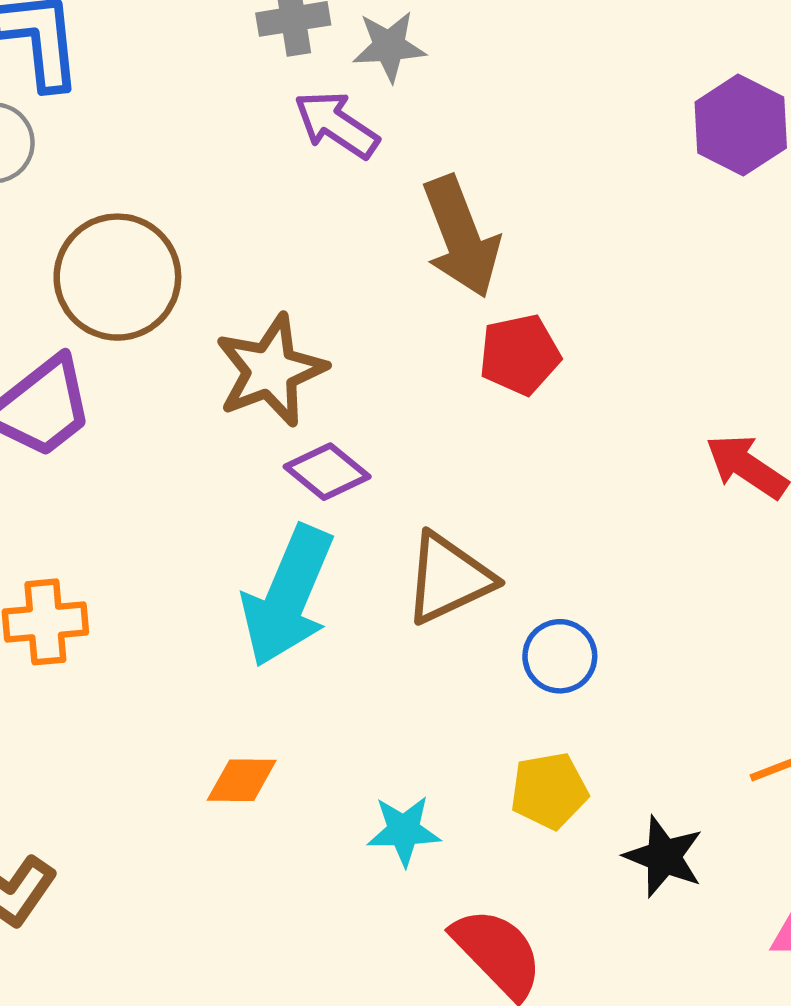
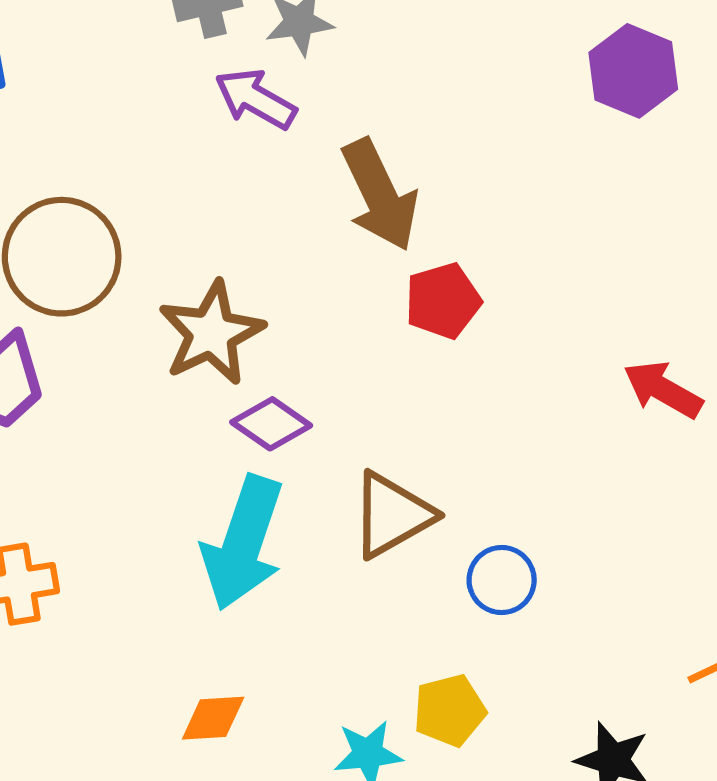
yellow pentagon: (549, 791) -> (450, 710), moved

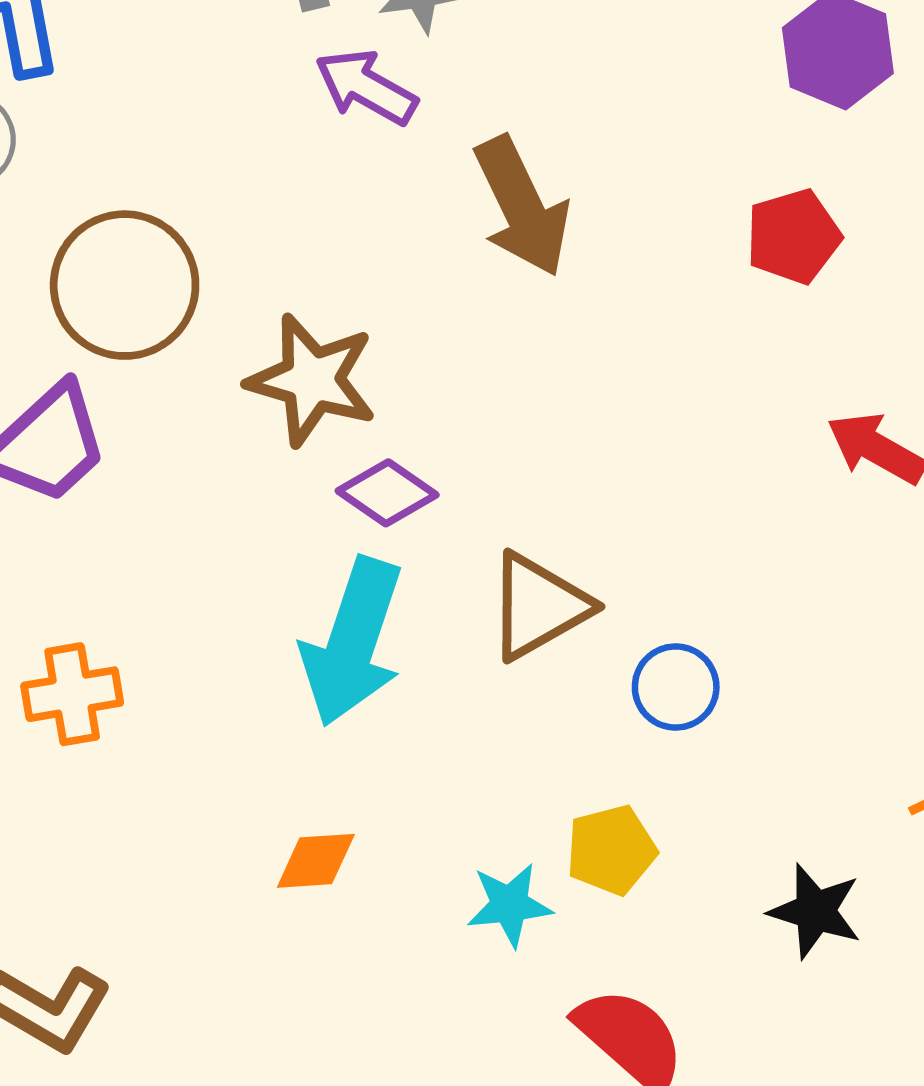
red pentagon: (443, 301) -> (793, 236), moved
brown star: (211, 333) -> (312, 380), turned -30

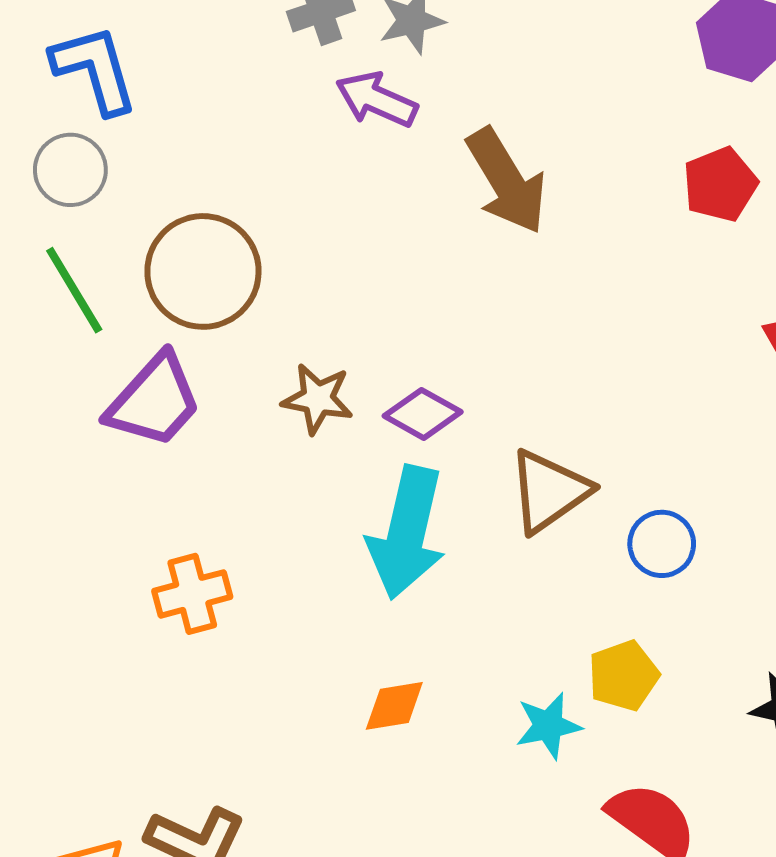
brown star: (312, 380) -> (318, 399), moved, size x0.7

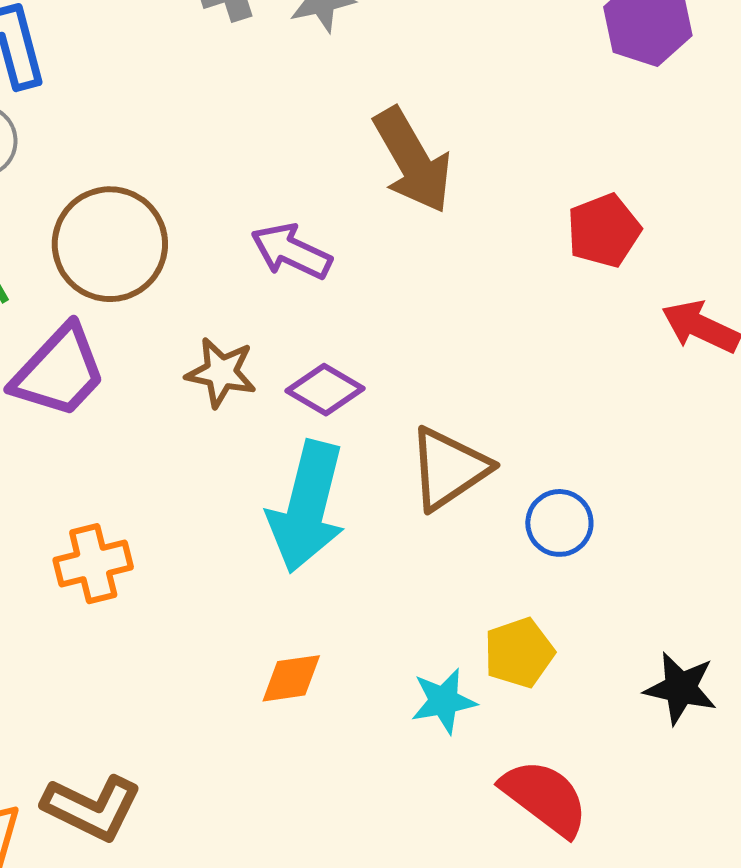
purple arrow: (376, 100) -> (291, 251), moved
red pentagon: (720, 184) -> (604, 231), moved

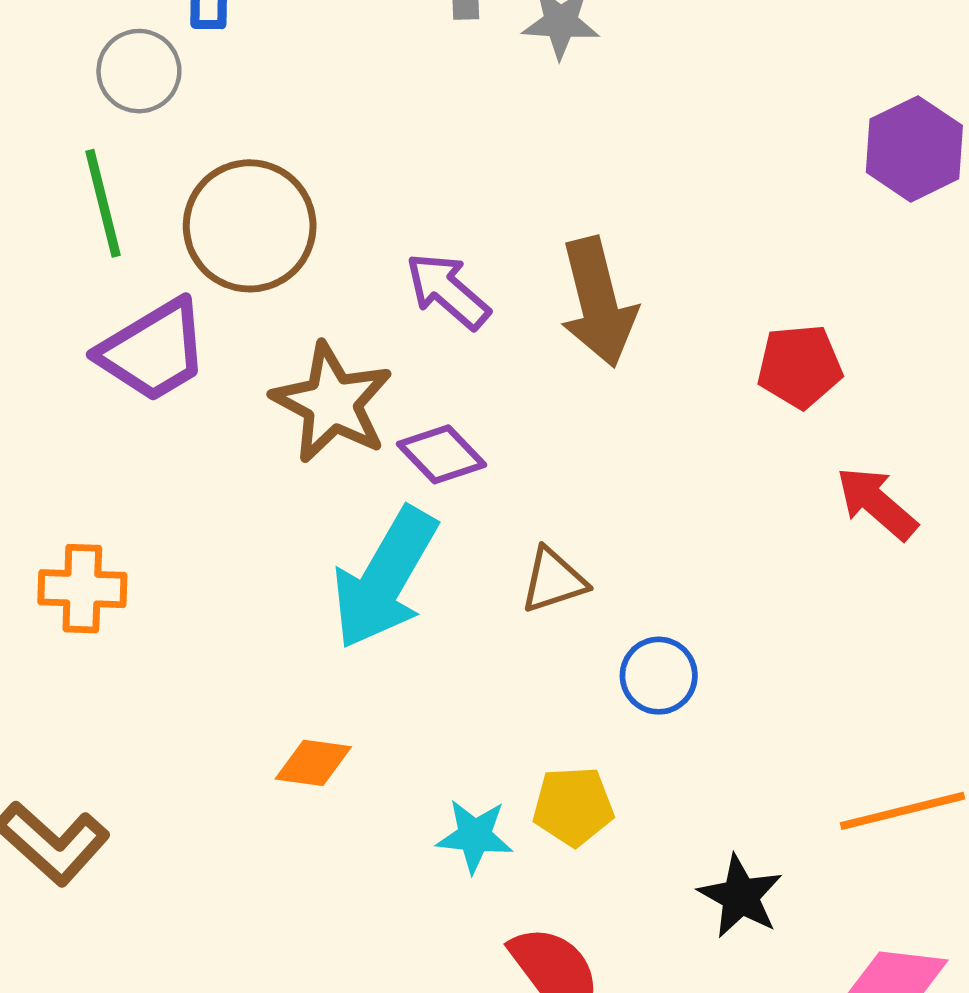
brown arrow: (413, 160) -> (598, 302), moved
brown star: (221, 373) -> (332, 403), size x1.5
brown triangle: (449, 468) -> (553, 580), size x0.7
orange cross: (93, 564) -> (82, 589), moved

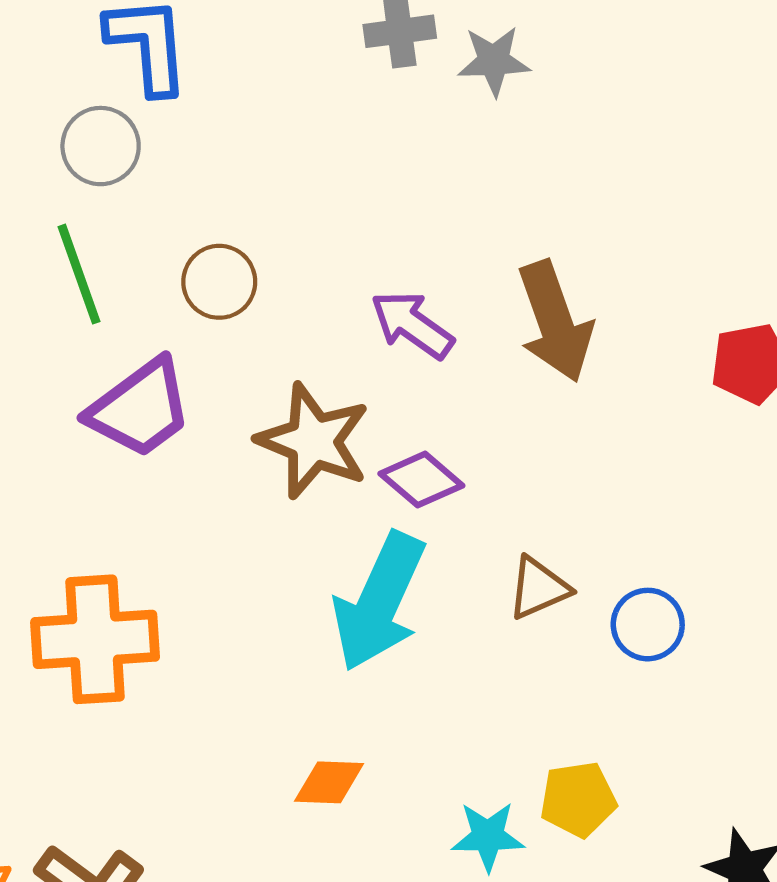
brown circle: (250, 226) -> (219, 282), size x0.6
orange cross: (82, 589) -> (95, 639), size x1.5
blue circle: (659, 676) -> (648, 625), moved

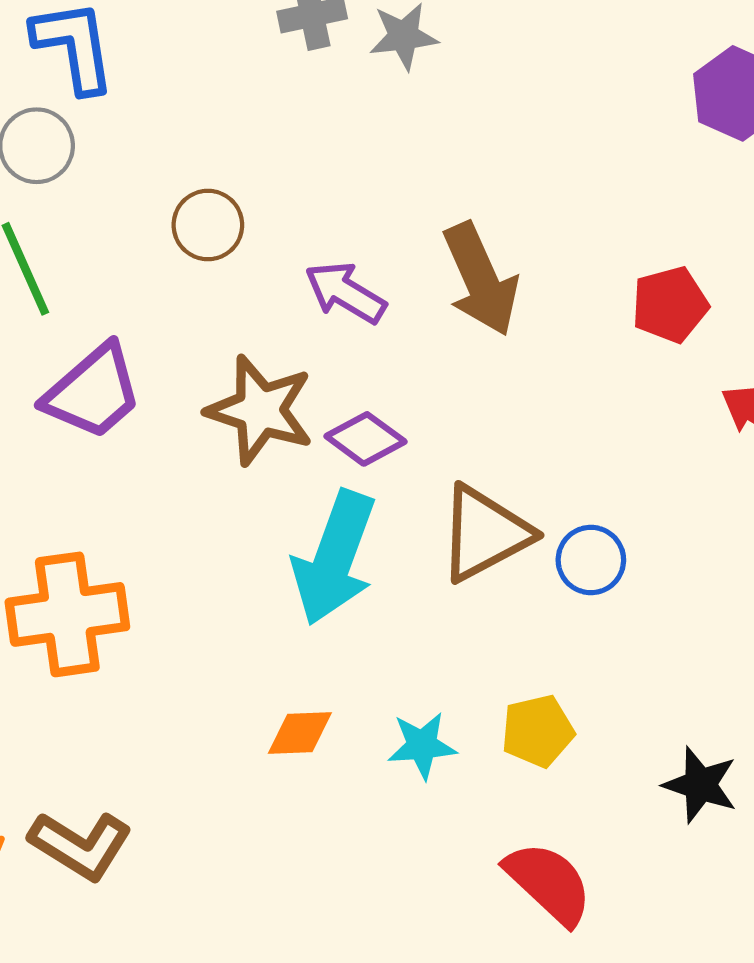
brown circle: (219, 282) -> (208, 225), moved
brown triangle: (539, 588) -> (485, 533), size x1.6
cyan star: (488, 836) -> (422, 745), moved

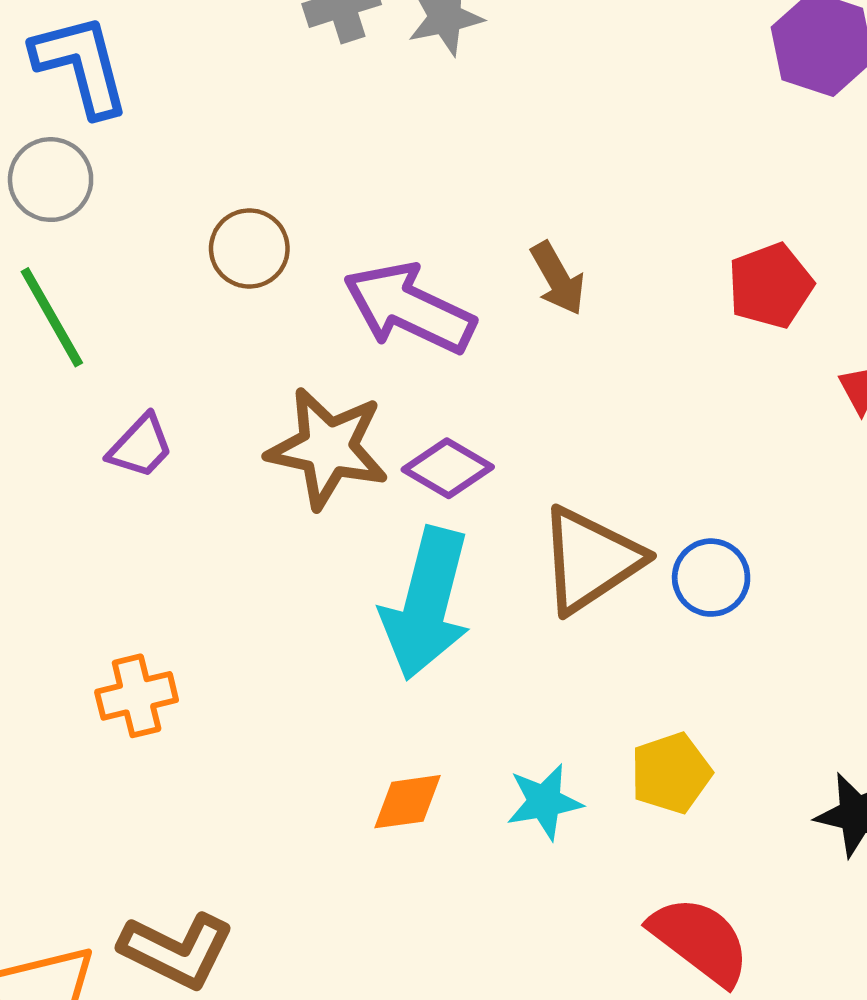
brown arrow: (481, 279) -> (558, 278), size x0.6
purple arrow: (345, 293) -> (409, 308), size x1.4
purple trapezoid: (93, 392) -> (140, 446), size x0.6
orange cross: (67, 614) -> (137, 696), size x0.6

